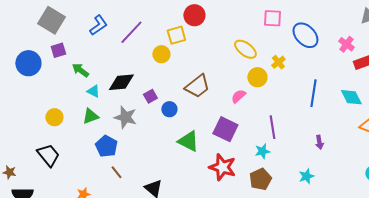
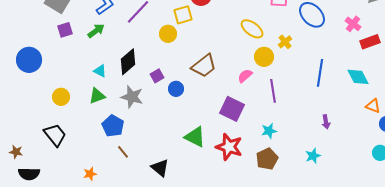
blue circle: (28, 63) -> (29, 60), moved
green arrow: (80, 70) -> (96, 31), moved, turned 108
black diamond: (121, 82) -> (128, 62), turned -36
purple line: (272, 127) -> (273, 91), moved
green triangle: (188, 141) -> (195, 137), moved

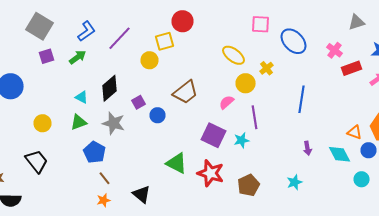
cyan diamond: (358, 77) -> (340, 154), moved
cyan star: (269, 131) -> (242, 140), moved
orange star: (90, 174) -> (104, 200), moved

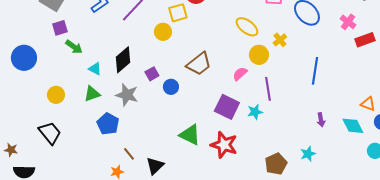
green arrow: (78, 57) -> (74, 47), moved, turned 72
brown line: (104, 178) -> (129, 154), moved
brown pentagon: (248, 185) -> (276, 164), moved
black triangle: (142, 194) -> (155, 166), turned 36

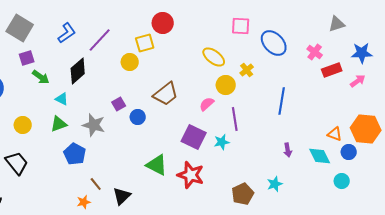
black diamond: (123, 60) -> (78, 71), moved

